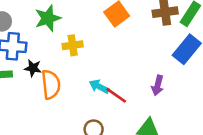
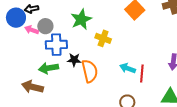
yellow cross: (73, 45) -> (103, 38), turned 35
red line: (116, 95) -> (142, 74), turned 66

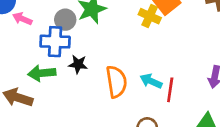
gray circle: (45, 26) -> (65, 20), moved
yellow cross: (103, 38) -> (150, 16), moved
orange semicircle: (90, 71) -> (116, 82), moved

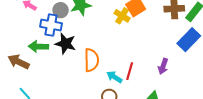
black star: (78, 64) -> (65, 44), size x1.5
cyan arrow: (151, 81) -> (114, 77), moved

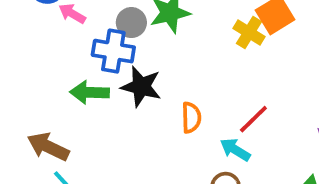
orange semicircle: (91, 60) -> (191, 118), size x0.7
brown arrow: (19, 62) -> (48, 147), moved
red line: (130, 71) -> (253, 119), moved, turned 30

